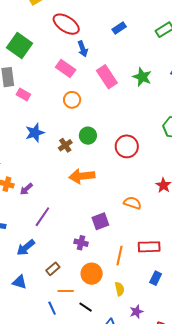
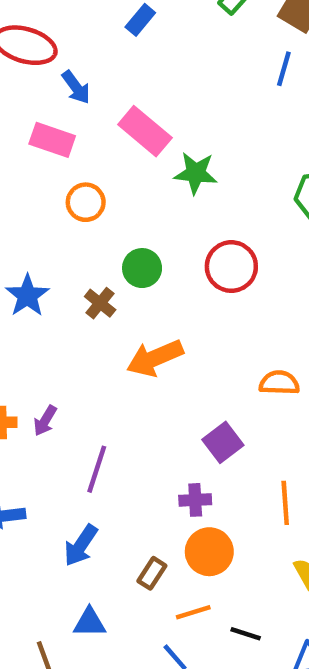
green star: (142, 77) -> (196, 173), moved
orange circle: (92, 274) -> (209, 552), moved

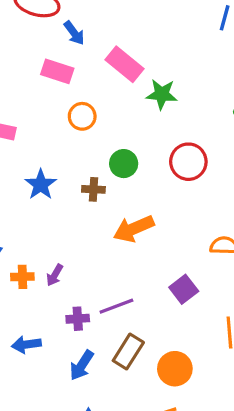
brown cross: (100, 303) -> (93, 189), turned -35
purple line: (97, 469) -> (116, 306), moved, turned 52
purple cross: (195, 500) -> (78, 319), moved
brown rectangle: (152, 573) -> (128, 352), moved, size x1.5

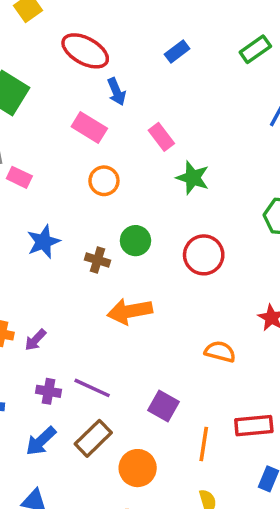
pink rectangle: (125, 64) -> (161, 137), size x0.7
purple square: (184, 289) -> (164, 406), moved, turned -36
purple line: (116, 306) -> (92, 388), turned 32

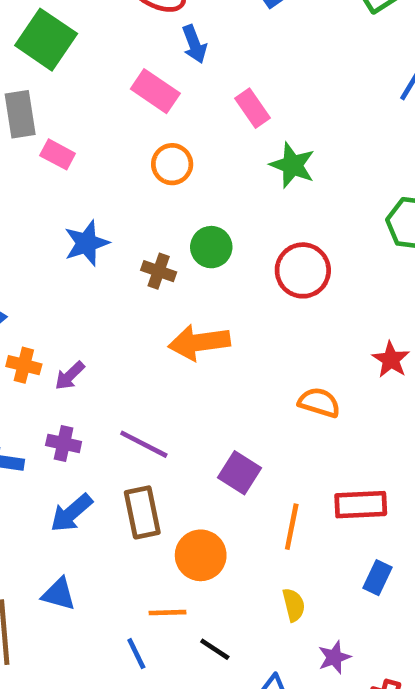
purple cross: (49, 391) -> (64, 443), moved
brown rectangle: (93, 438) -> (142, 512), turned -60

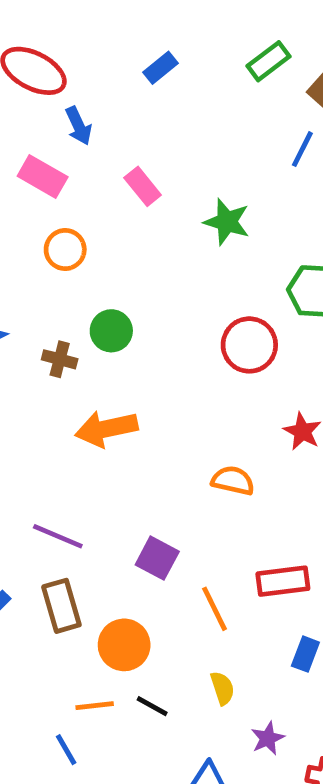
green star: (292, 165) -> (227, 222), moved
red circle: (303, 270) -> (249, 345), moved
orange line: (292, 527) -> (214, 609), turned -33
black line: (215, 649) -> (152, 706), moved

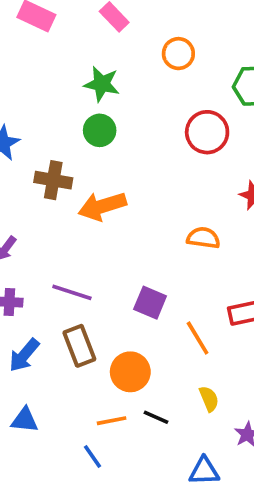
green star: (227, 222) -> (102, 84), moved
orange circle: (65, 250) -> (178, 54), moved
brown cross: (60, 359) -> (53, 180), moved, size x1.4

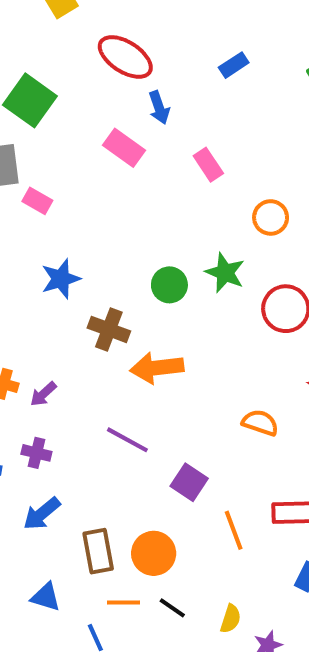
green star: (102, 84) -> (225, 273), moved
purple line: (72, 292) -> (127, 440), moved
brown rectangle: (79, 346) -> (98, 551), moved
yellow semicircle: (209, 399) -> (231, 619), moved, turned 30
blue triangle: (25, 420) -> (46, 597), moved

